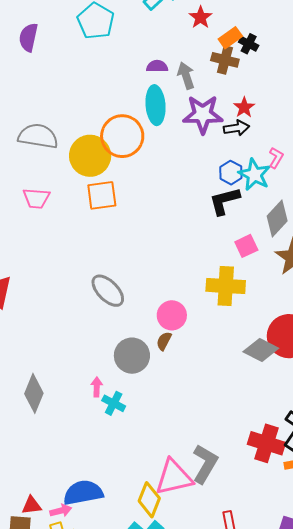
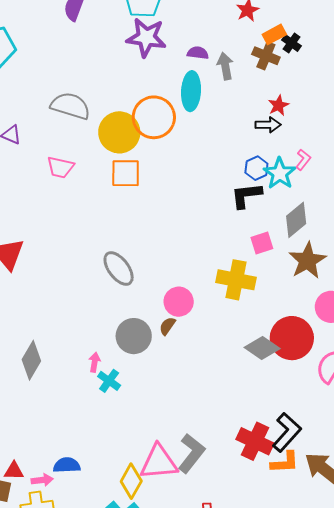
purple star: (203, 114) -> (146, 38), moved
blue semicircle: (83, 493) -> (67, 465), size x0.7

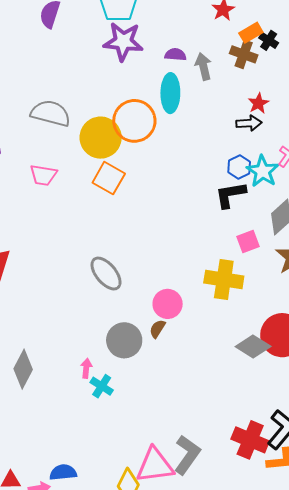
orange square: (126, 173) -> (109, 178), turned 32

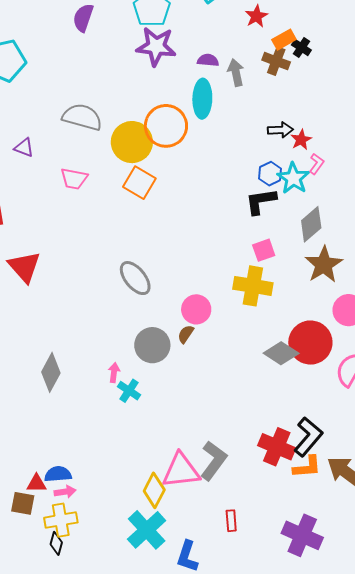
red star: (258, 103) -> (301, 140), moved
pink square: (248, 242) -> (264, 250), moved
blue semicircle: (63, 472) -> (58, 474), moved

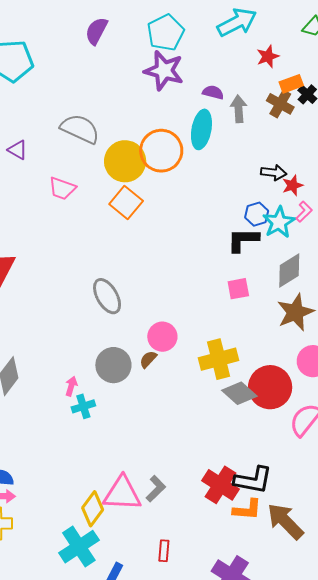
yellow cross: (253, 286) -> (219, 359), moved, turned -33
cyan cross: (129, 391) -> (83, 406), turned 30
black L-shape: (308, 437) -> (253, 480), turned 51
gray L-shape: (213, 461) -> (156, 489), size x0.7

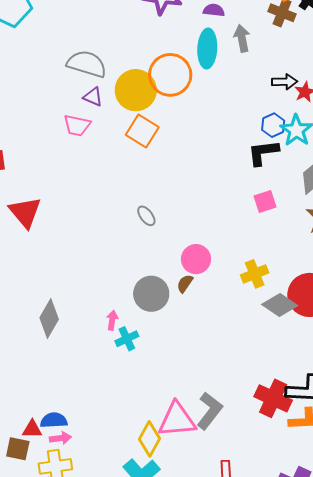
gray arrow: (239, 109) -> (242, 38), moved
purple triangle: (18, 150) -> (93, 97), moved
gray ellipse: (107, 296) -> (146, 216), moved, size x0.6
yellow cross: (219, 359) -> (255, 274), size x0.7
gray L-shape: (156, 489) -> (210, 411), size x1.4

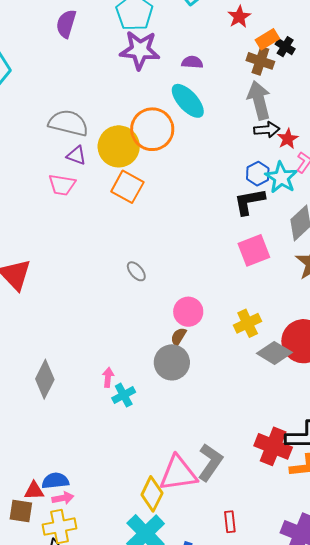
gray arrow: (242, 38) -> (259, 100), moved, size x1.4
cyan ellipse: (207, 49) -> (188, 101), turned -42
pink square: (265, 202) -> (254, 250), size x1.4
gray circle: (151, 294) -> (172, 362), moved

